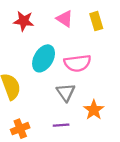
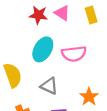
red star: (24, 21) -> (39, 15), moved
gray triangle: (66, 92) -> (49, 86), moved, turned -30

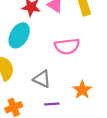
cyan ellipse: (43, 49) -> (19, 35), moved

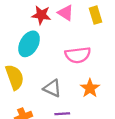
orange star: (82, 90) -> (90, 88), moved

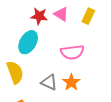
yellow rectangle: (96, 15) -> (88, 16), turned 42
orange star: (90, 88) -> (71, 82), moved

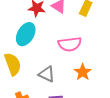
orange star: (71, 82) -> (83, 72), moved

